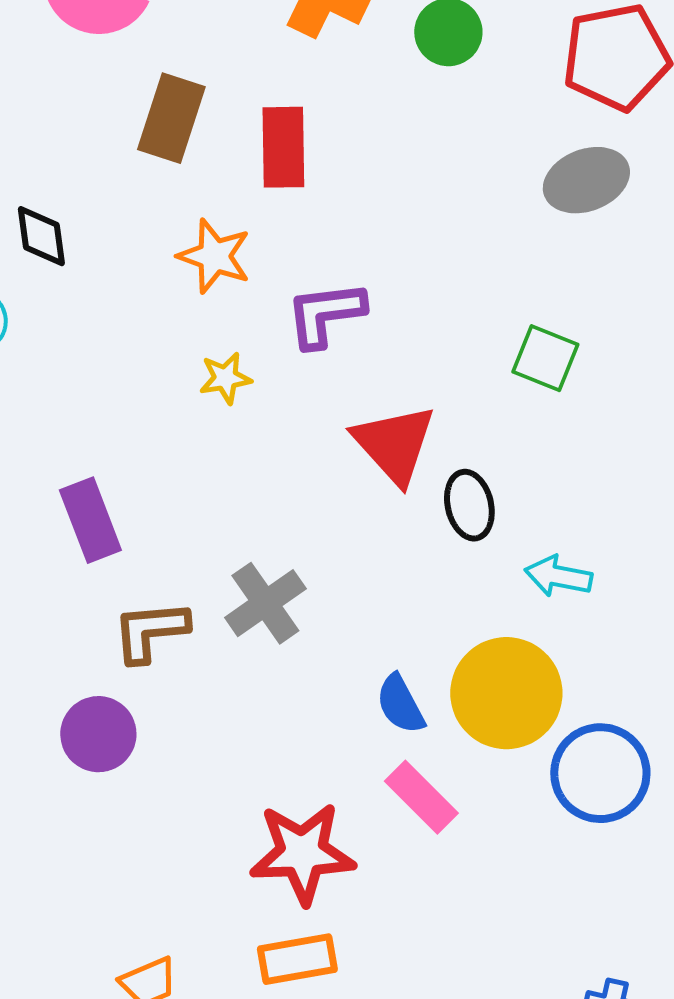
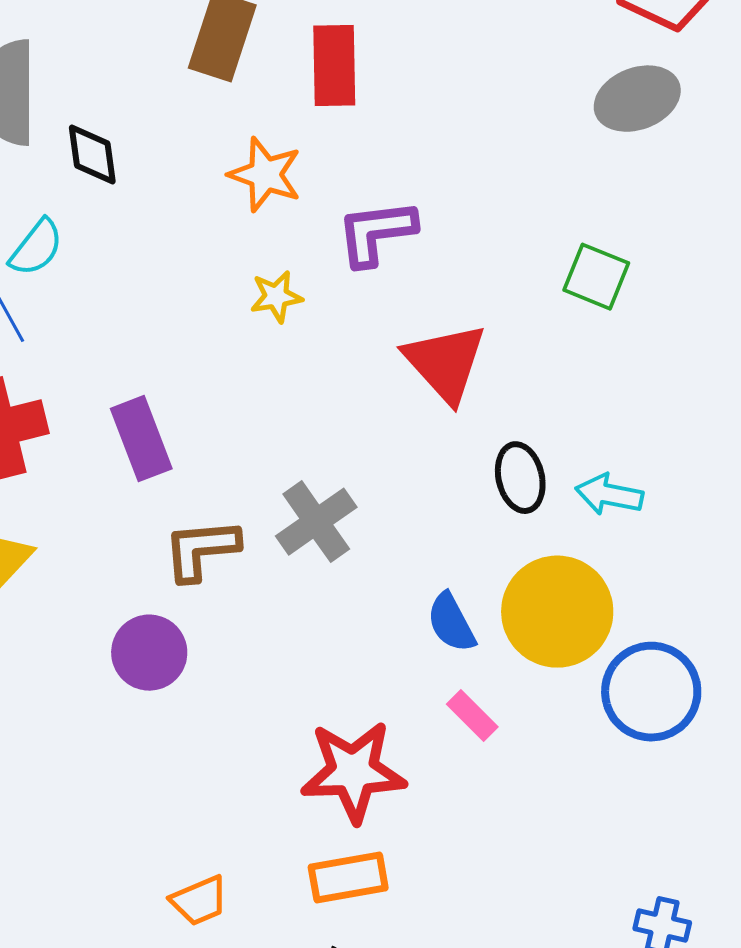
black ellipse: (469, 505) -> (520, 478), moved
pink rectangle: (421, 797) -> (472, 716), size x0.7

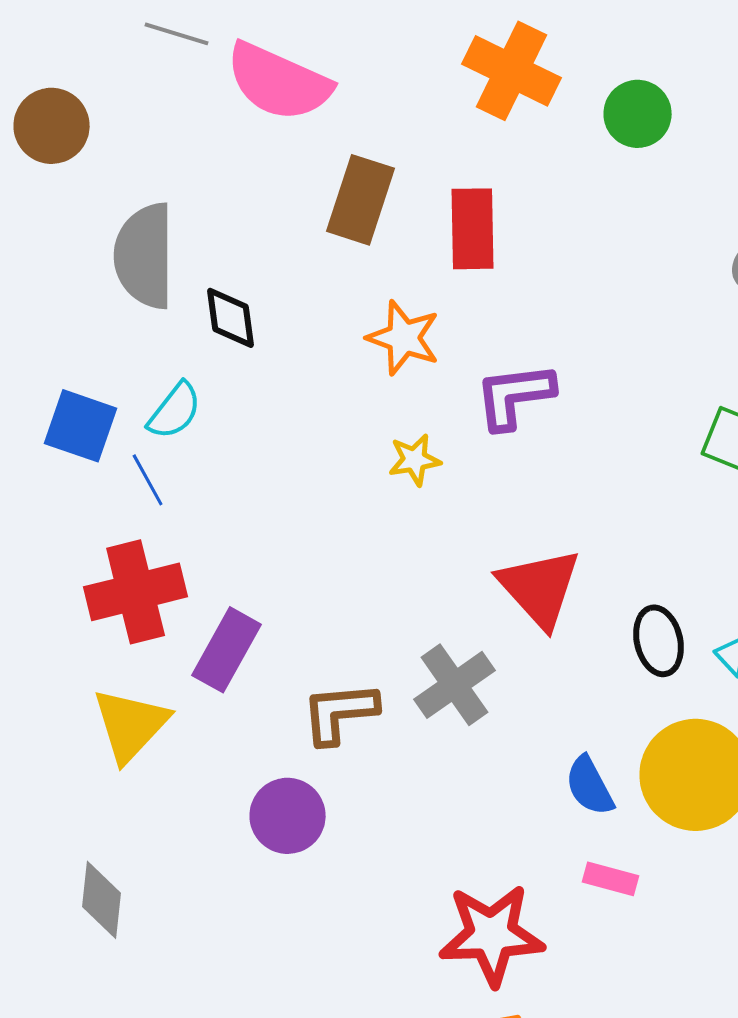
red triangle: (445, 363) -> (540, 588), moved
purple rectangle: (141, 439) -> (227, 650), moved, turned 50
pink rectangle: (472, 716) -> (611, 879), turned -30

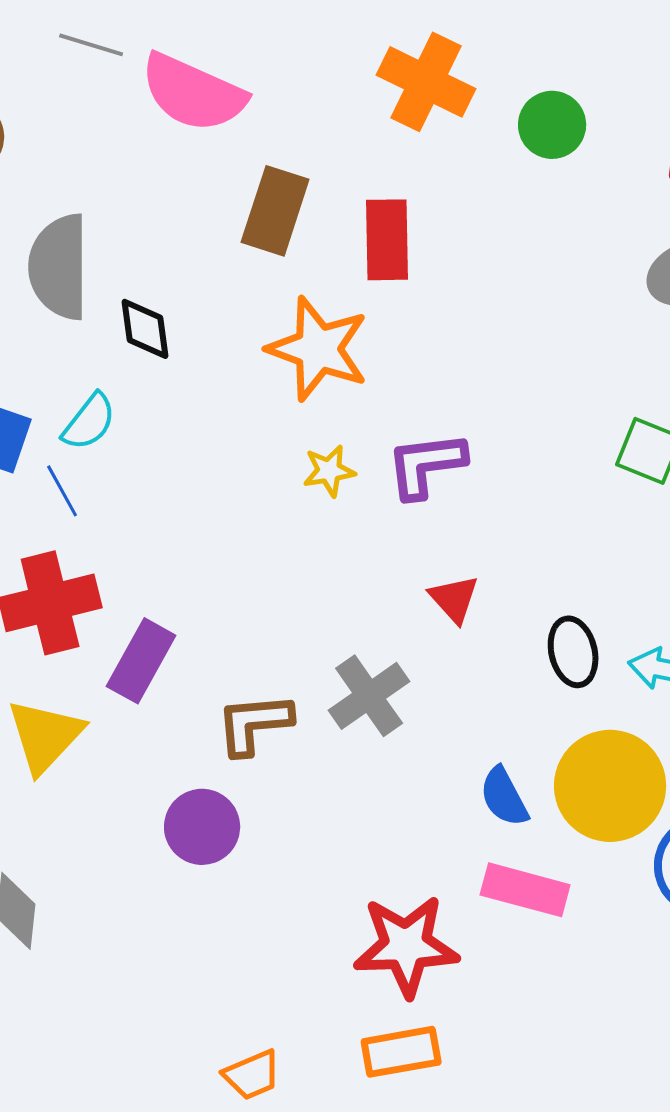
orange star: (404, 338) -> (318, 349), size x1.4
purple L-shape: (515, 396) -> (426, 465), moved
red triangle: (540, 588) -> (454, 599), size x0.6
pink rectangle: (611, 879) -> (525, 890), size x1.6

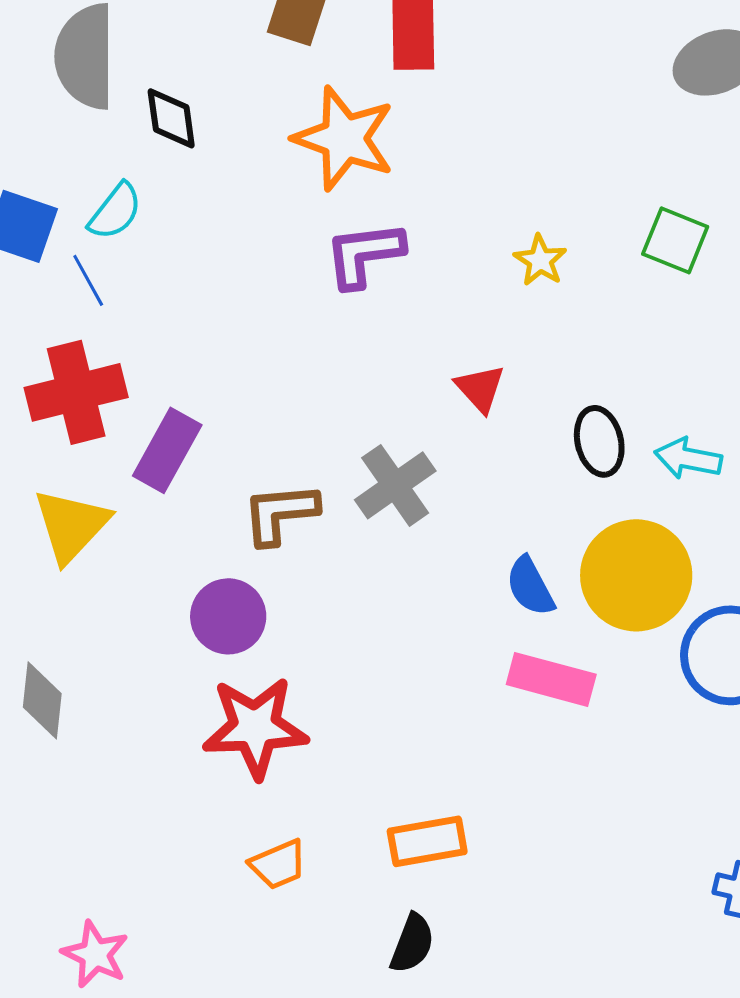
purple L-shape: (426, 465) -> (364, 254), moved
yellow star: (329, 471) -> (540, 260), moved, turned -30
red star: (406, 946) -> (255, 727), moved

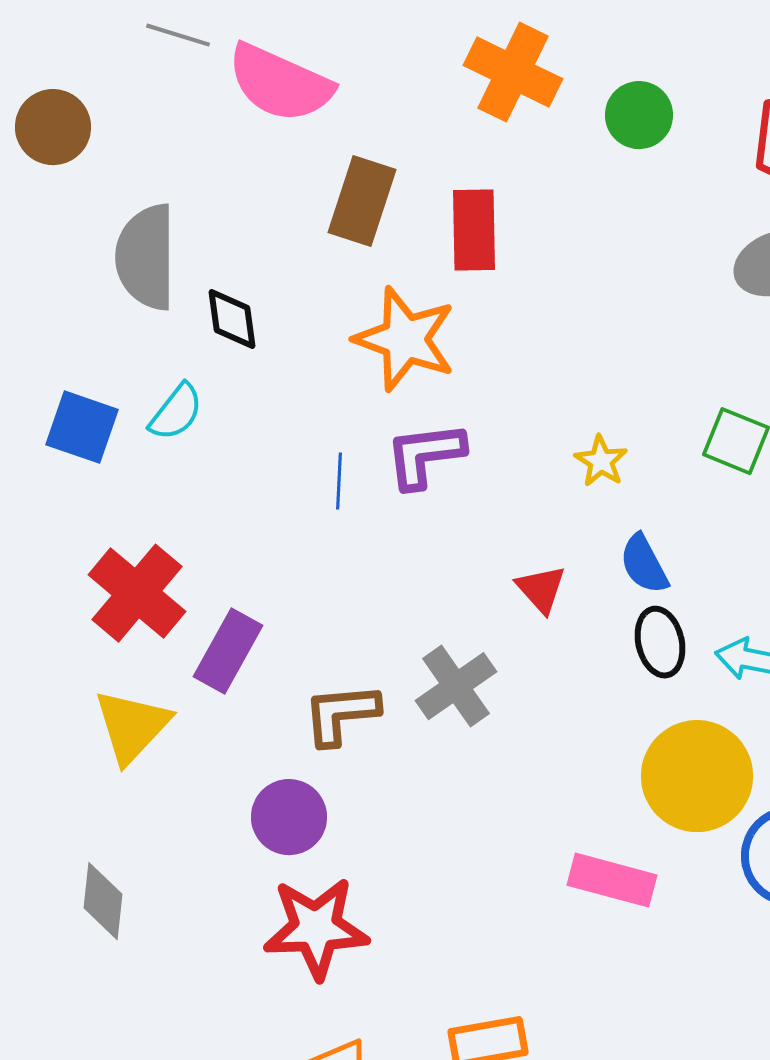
blue line: (88, 280) -> (339, 481), moved, turned 32
red cross: (76, 392) -> (137, 593), turned -36
blue semicircle: (530, 586) -> (644, 564), moved

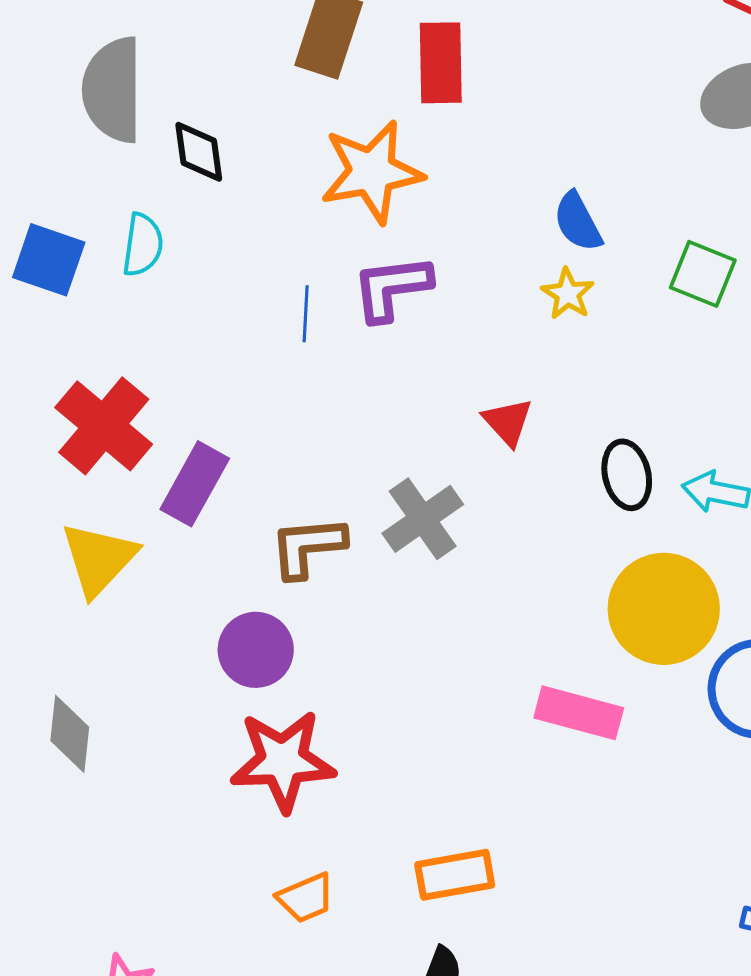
orange star: (405, 339) -> (372, 172), turned -30
cyan semicircle: (176, 412) -> (143, 245), turned -30
blue semicircle: (644, 564) -> (578, 222), moved

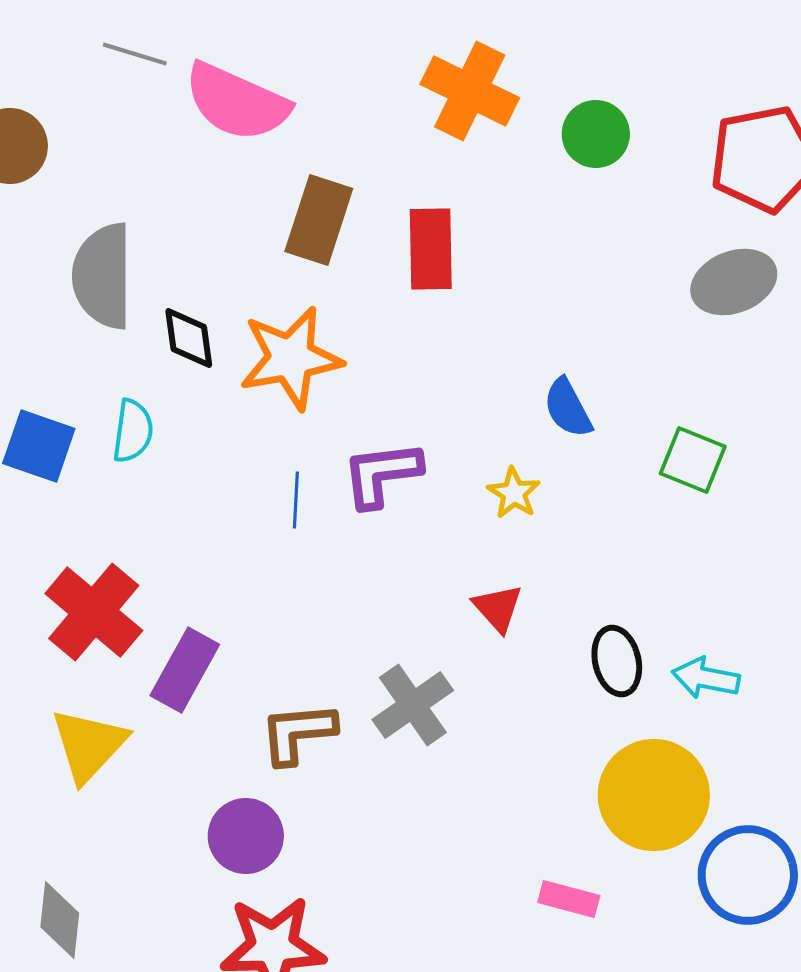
orange star: (372, 172) -> (291, 358), moved
yellow star: (568, 294) -> (514, 493), moved
pink rectangle: (579, 713) -> (569, 899), size x0.7

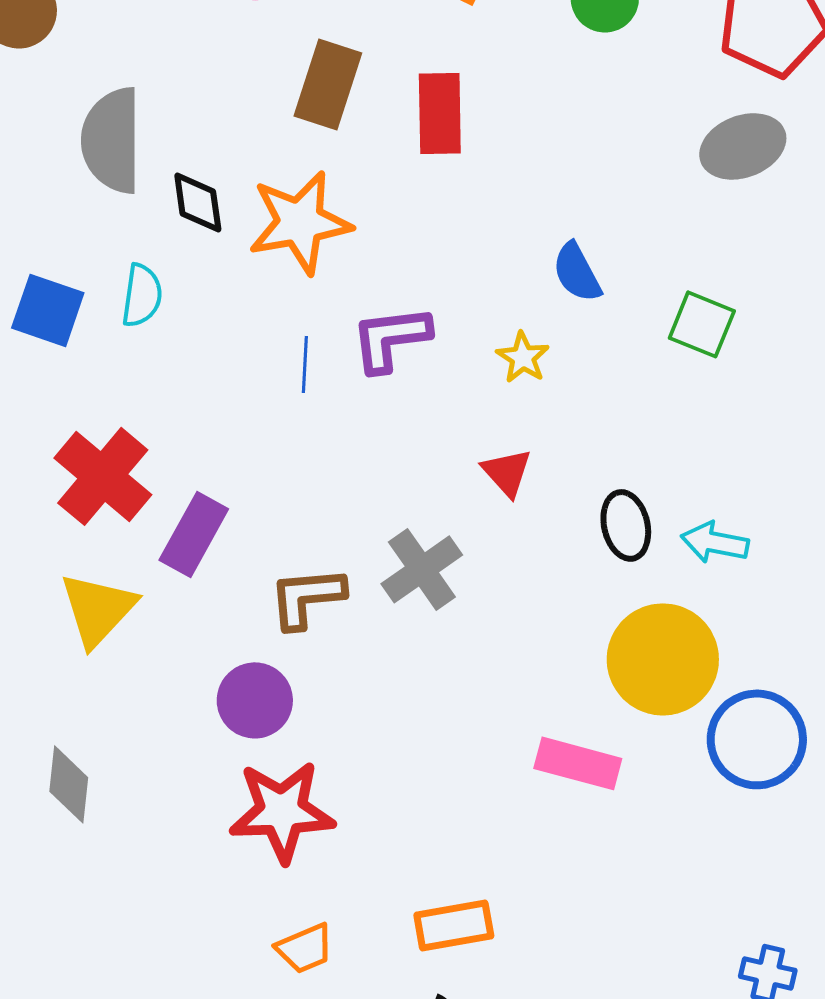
pink rectangle: (569, 899) -> (578, 763), size x1.4

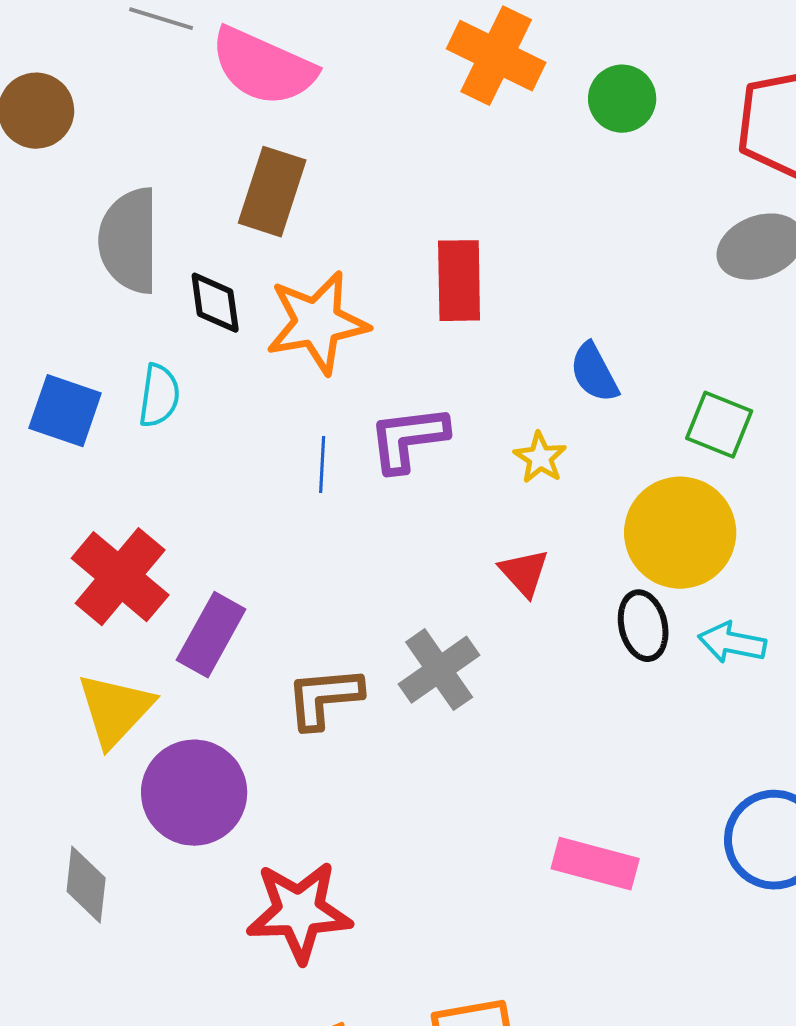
brown rectangle: (328, 84) -> (272, 192), moved
red rectangle: (440, 113) -> (459, 281), moved
yellow circle: (663, 659) -> (680, 533), moved
purple circle: (255, 700) -> (194, 793), moved, size x1.4

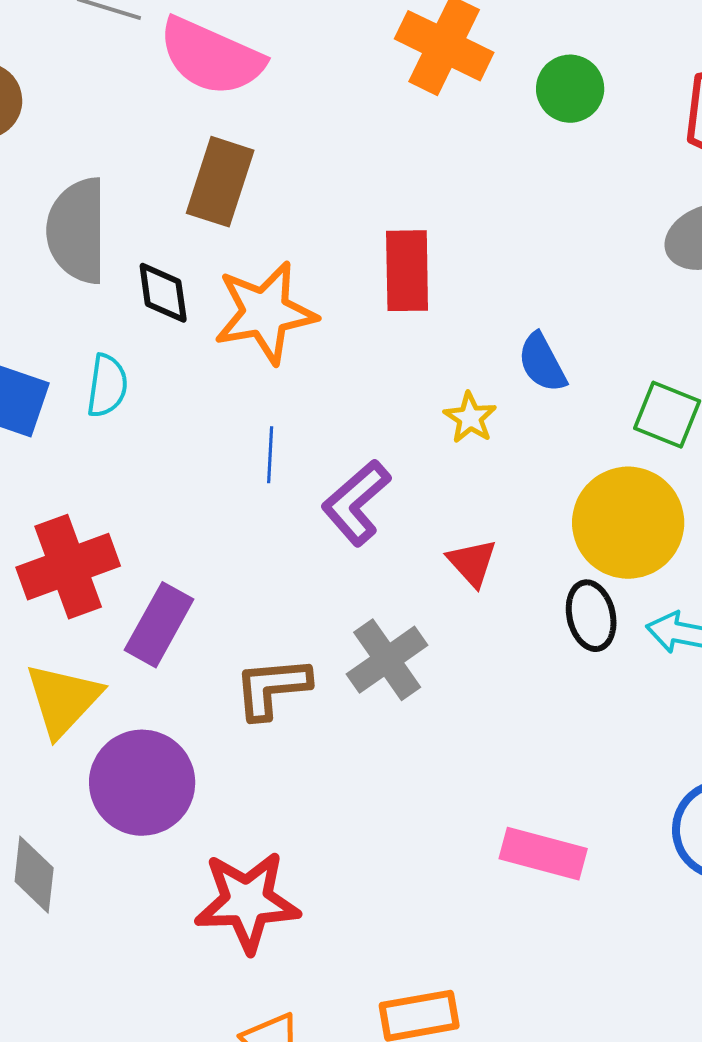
purple L-shape: (408, 439) -> (356, 503), moved, turned -34
yellow star: (540, 458) -> (470, 418), moved
red cross: (120, 577) -> (68, 567), turned 30

